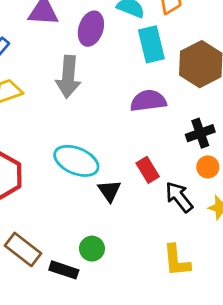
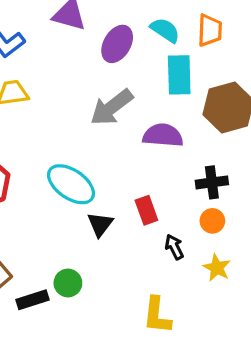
gray arrow: (68, 77) -> (112, 107), moved, turned 36
black arrow: (179, 197) -> (174, 247), size x0.7
black rectangle: (64, 270) -> (32, 300), turned -48

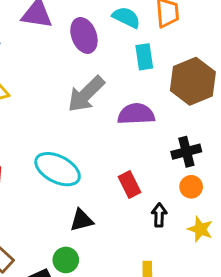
purple ellipse: (117, 44) -> (84, 35), turned -44
cyan rectangle: (179, 75) -> (144, 57), size x0.7
black triangle: (100, 224) -> (82, 220), moved, turned 45
black arrow: (174, 247) -> (159, 215), turned 35

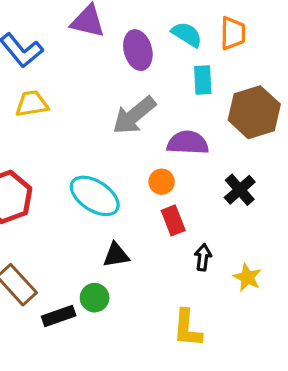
black cross: (186, 152) -> (240, 190), turned -32
orange circle: (191, 187) -> (162, 182), moved

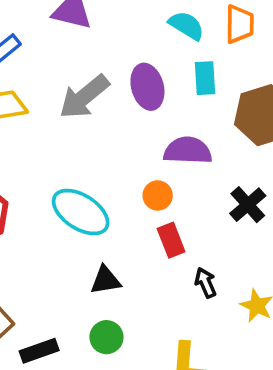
purple ellipse: (138, 50) -> (147, 87), moved
gray arrow: (134, 115) -> (84, 97), moved
black arrow: (203, 257) -> (206, 283), turned -30
green circle: (95, 298) -> (106, 337), moved

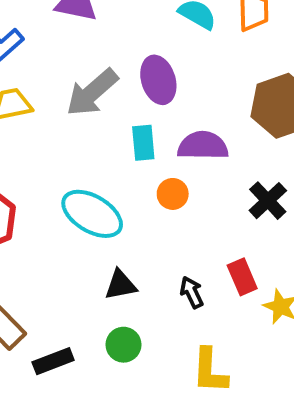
cyan rectangle: (205, 78) -> (143, 143), moved
red rectangle: (171, 240) -> (242, 277), moved
black arrow: (206, 283) -> (192, 292), moved

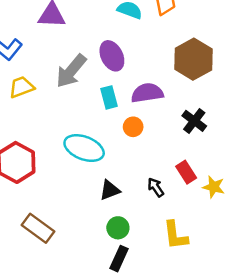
black rectangle: (53, 361) -> (119, 259), moved, turned -35

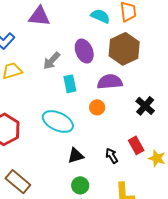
brown hexagon: (193, 59) -> (124, 49), moved
gray arrow: (71, 71) -> (52, 61), size x0.7
cyan rectangle: (109, 97) -> (70, 84), moved

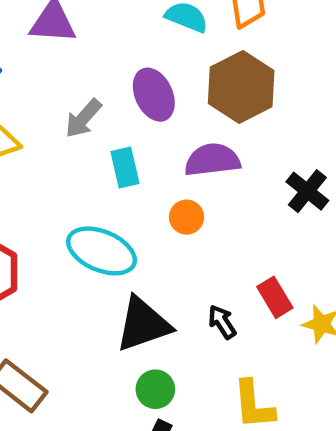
black cross: (145, 106) -> (307, 191), moved
black triangle: (76, 156) -> (143, 324), size x1.6

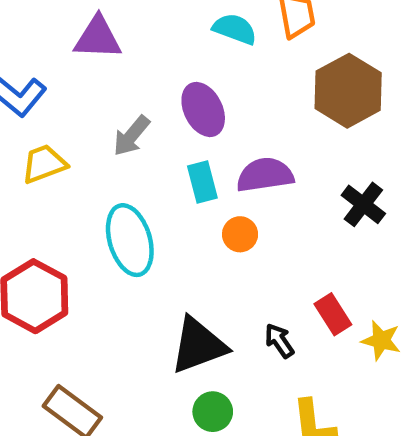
brown hexagon: (241, 87) -> (348, 91), moved
cyan rectangle: (125, 168) -> (202, 182), moved
cyan ellipse: (101, 251) -> (130, 240), moved, turned 52

